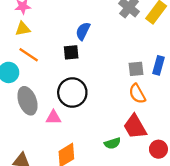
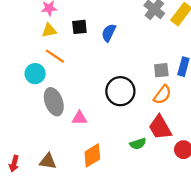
black square: (71, 52) -> (79, 27), moved
black circle: (72, 93) -> (120, 91), moved
orange semicircle: (137, 94) -> (162, 95), turned -114

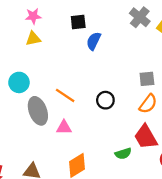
black square: (79, 27) -> (78, 22), moved
orange line: (55, 56) -> (65, 95), moved
black circle: (120, 91) -> (105, 100), size x0.6

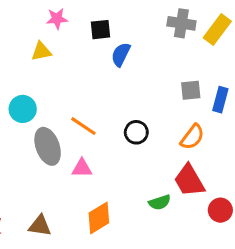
pink star: (33, 16) -> (57, 19), moved
gray cross: (140, 17) -> (181, 23), turned -30
gray square: (147, 79) -> (191, 90), moved

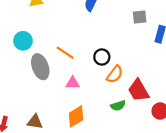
gray square: (191, 90) -> (140, 17), moved
orange semicircle: (192, 137) -> (115, 74), moved
pink triangle: (82, 168) -> (73, 83), moved

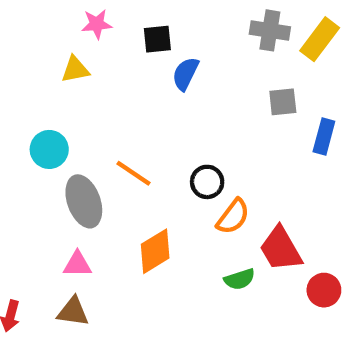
pink triangle: (73, 83) -> (77, 264), moved
orange diamond: (76, 116) -> (155, 251), moved

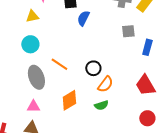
cyan circle: (49, 149) -> (30, 44), moved
red trapezoid: (281, 249) -> (145, 85), moved
green semicircle: (240, 279) -> (101, 105), moved

